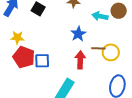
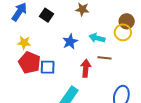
cyan arrow: (100, 16) -> (97, 38), moved
blue star: (78, 34) -> (70, 42), moved
yellow circle: (111, 52) -> (123, 32), moved

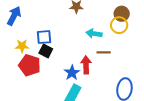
black square: (46, 15) -> (46, 51), moved
blue star: (70, 42) -> (72, 73), moved
blue square: (48, 67) -> (44, 37), moved

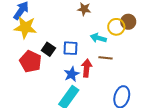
yellow circle: (119, 25) -> (116, 27), moved
blue square: (44, 37) -> (70, 48), moved
yellow star: (22, 46) -> (25, 27), moved, size x1.6

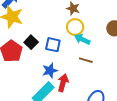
yellow circle: (116, 27) -> (75, 27), moved
red arrow: (87, 68) -> (63, 83), moved

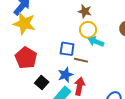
black square: (31, 42) -> (42, 82), moved
brown line: (86, 60) -> (81, 60), moved

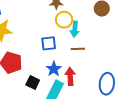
cyan arrow: (96, 42) -> (75, 29), turned -91
brown line: (81, 60) -> (78, 49), moved

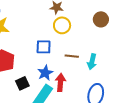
cyan arrow: (75, 29) -> (92, 62), moved
black square: (33, 83) -> (22, 83), turned 32

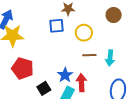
yellow circle: (62, 25) -> (84, 33), moved
blue square: (44, 47) -> (57, 26), moved

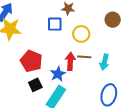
red pentagon: (23, 68) -> (31, 61), moved
red arrow: (81, 83) -> (70, 61), moved

